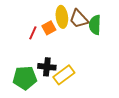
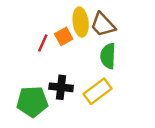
green semicircle: (95, 25) -> (108, 56), moved
yellow rectangle: (64, 75) -> (98, 91), moved

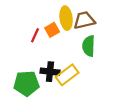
brown trapezoid: (103, 25) -> (84, 20), turned 120
yellow rectangle: (98, 91) -> (67, 75), moved

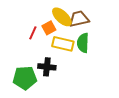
yellow ellipse: (66, 18) -> (62, 17), turned -40
yellow rectangle: (67, 75) -> (63, 44), moved, turned 50

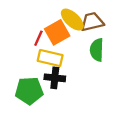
orange square: (49, 28) -> (57, 32), size x1.5
yellow rectangle: (63, 44) -> (50, 58), moved

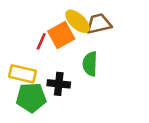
green semicircle: (97, 50) -> (90, 64), moved
yellow rectangle: (50, 58) -> (22, 74), moved

